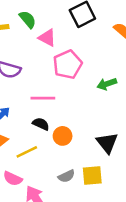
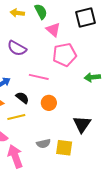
black semicircle: (41, 124) -> (22, 98), moved
orange circle: (63, 136) -> (49, 103), moved

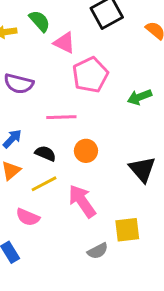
gray semicircle: (44, 144) -> (98, 251), moved
yellow square: (64, 148) -> (127, 230), moved
pink arrow: (15, 156) -> (82, 201), moved

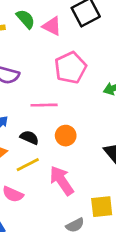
pink triangle: (64, 43) -> (52, 26), moved

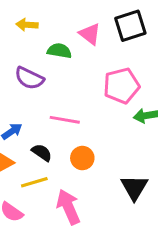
green semicircle: (26, 19) -> (59, 51), moved, turned -50
pink pentagon: (70, 68) -> (121, 86), moved

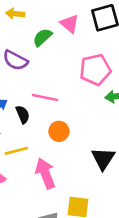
green semicircle: (59, 51) -> (42, 37), turned -54
black semicircle: (42, 153) -> (23, 114), moved, turned 30

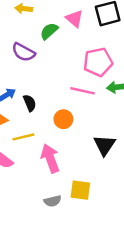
pink line: (45, 97) -> (83, 91), moved

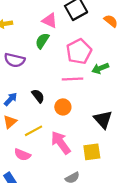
green semicircle: (49, 31) -> (42, 41), moved
black semicircle: (30, 103) -> (38, 96), moved
yellow square: (80, 190) -> (92, 152), moved

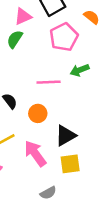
pink triangle: (50, 21) -> (23, 17), turned -49
pink pentagon: (79, 51) -> (64, 37), moved
black triangle: (103, 119) -> (66, 135), moved, turned 42

